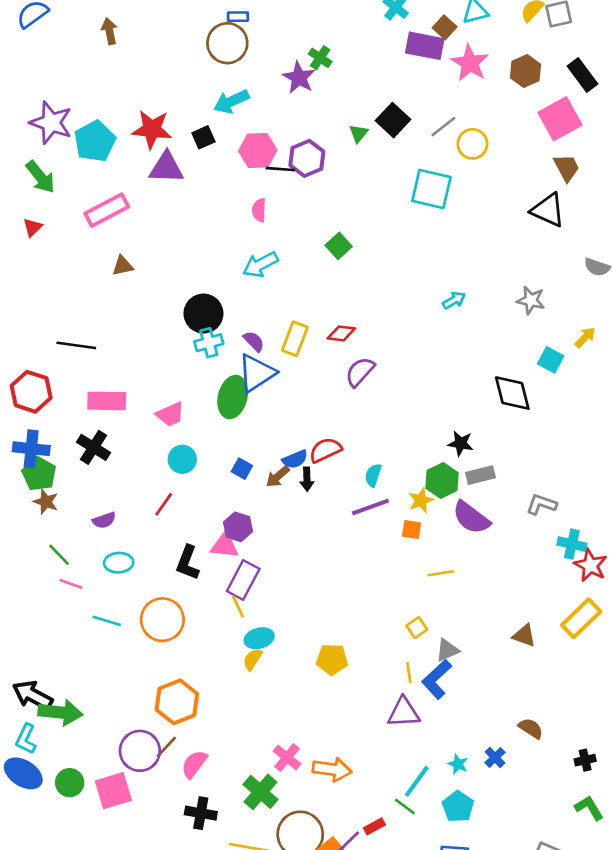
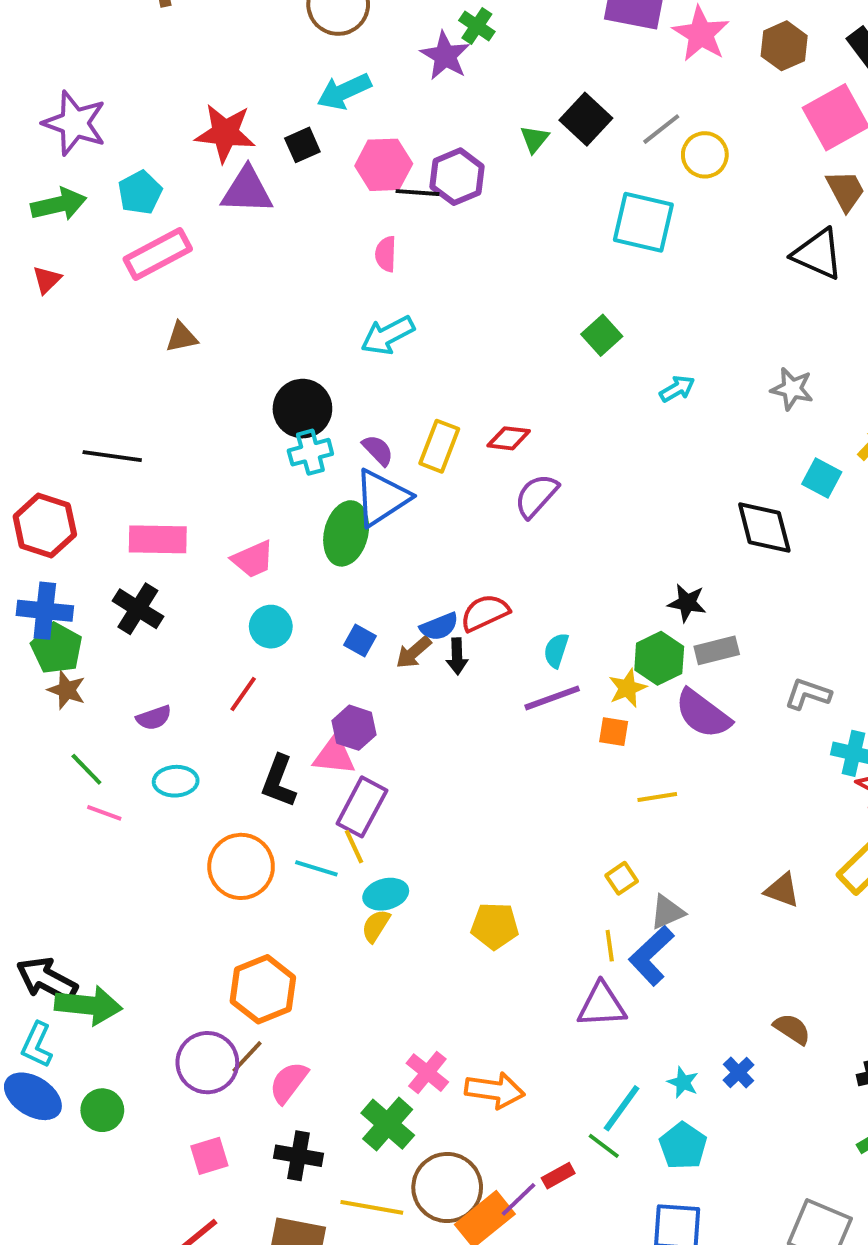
cyan pentagon: (95, 141) -> (140, 193), moved, size x0.7
green arrow: (40, 177) -> (59, 204), turned -64
green square: (339, 246) -> (602, 335), moved
cyan line: (107, 621) -> (316, 868), moved
pink square: (113, 791) -> (209, 1156), moved, size x0.7

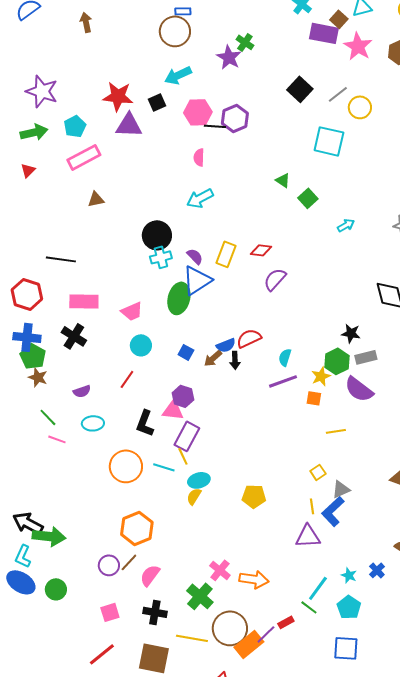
green triangle: (534, 139) -> (283, 180), moved, turned -35
purple circle: (207, 1063) -> (109, 565), size x0.7

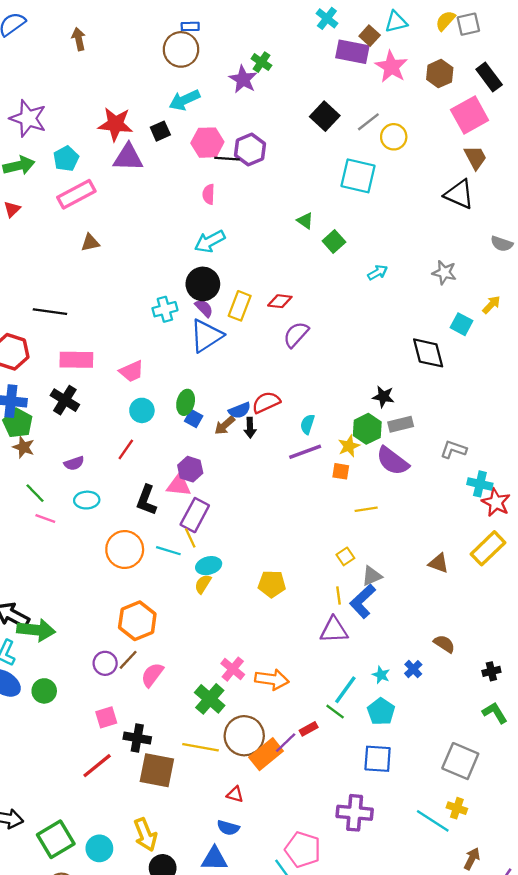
black circle: (157, 235) -> (203, 284), moved
green ellipse: (179, 298) -> (186, 402), moved, size x0.7
black cross: (155, 612) -> (137, 738), moved

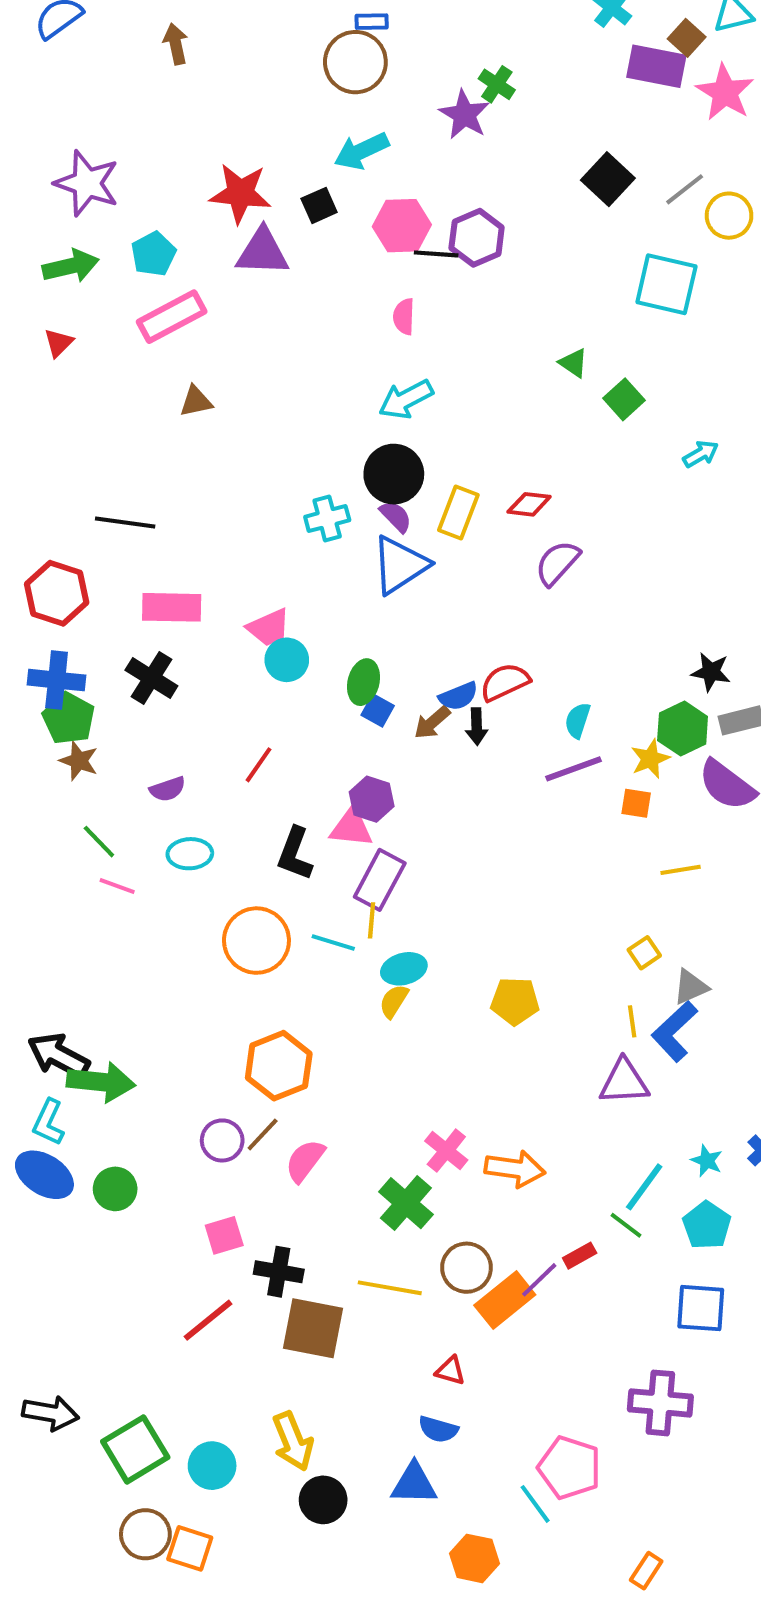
cyan circle: (142, 410) -> (287, 660), moved
yellow line: (190, 538) -> (372, 920), turned 30
brown circle: (244, 736) -> (466, 1268), size x0.7

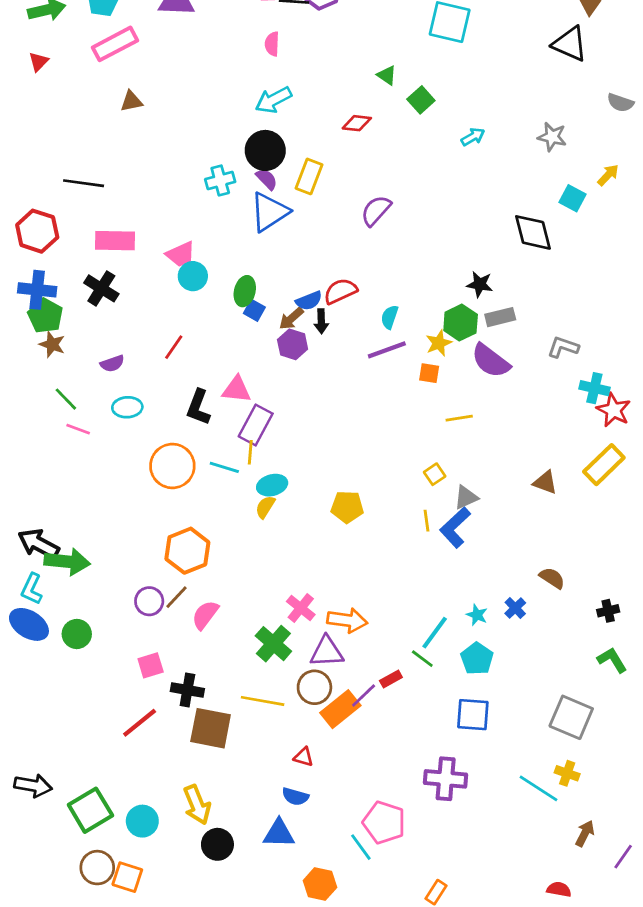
red diamond: (529, 504) -> (357, 123), moved
purple hexagon: (372, 799) -> (293, 344), moved
purple triangle: (624, 1082) -> (327, 652), moved

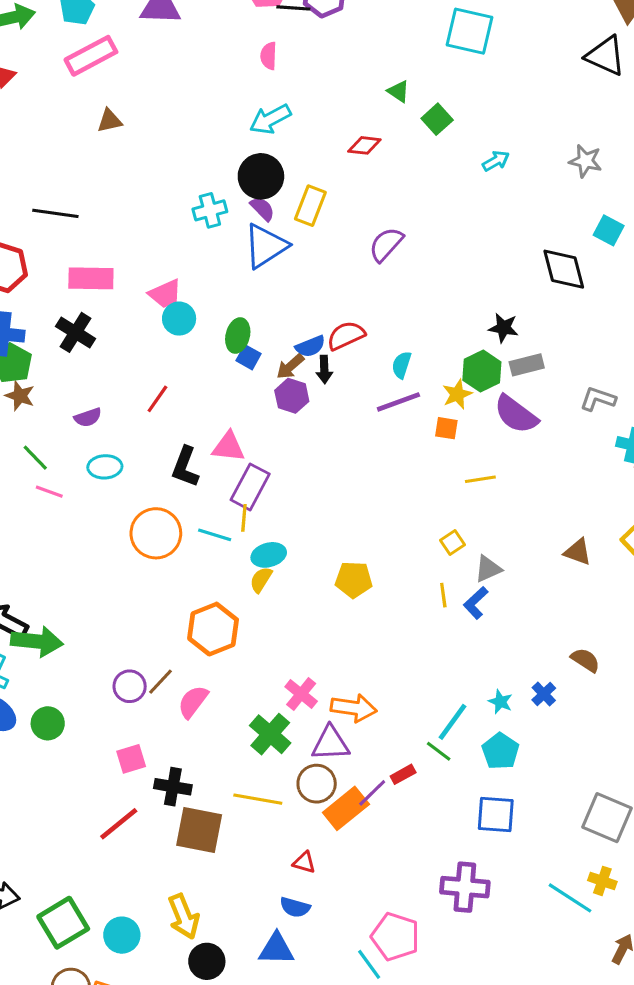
blue L-shape: (455, 527) -> (476, 603), size x0.7
orange hexagon: (187, 551) -> (213, 629), moved

